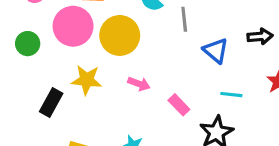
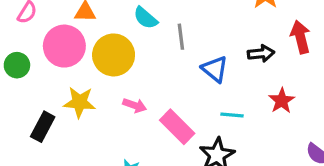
pink rectangle: (179, 105) -> (177, 127), size x1.5

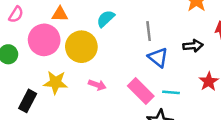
cyan semicircle: (145, 18) -> (106, 19), turned 96
gray line: (181, 37) -> (149, 31), moved
pink rectangle: (177, 127) -> (141, 91), moved

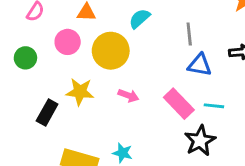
pink circle: (44, 40) -> (68, 42), size x0.7
blue triangle: (158, 58) -> (200, 65), turned -30

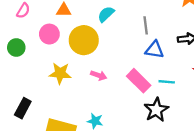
black rectangle: (47, 113) -> (23, 108), moved

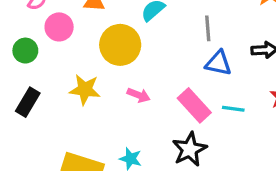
pink circle: (49, 34) -> (59, 27), moved
black rectangle: (23, 108) -> (28, 102), moved
black star: (156, 110) -> (190, 149), moved

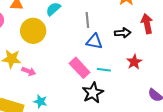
pink arrow: (139, 95) -> (29, 71), moved
black star: (190, 149) -> (93, 93), moved

